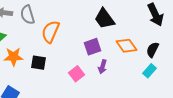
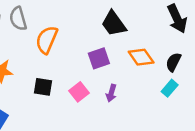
black square: (38, 63) -> (43, 87), moved
purple arrow: (102, 67) -> (111, 93), moved

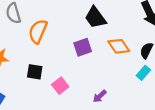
pink square: (79, 92) -> (60, 86), moved
purple arrow: (111, 93) -> (100, 96), moved, turned 32

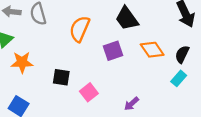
orange semicircle: (38, 31) -> (80, 29), moved

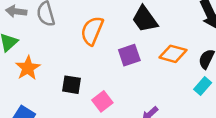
orange diamond: (152, 50) -> (173, 54), turned -40
orange star: (22, 62) -> (28, 68), turned -30

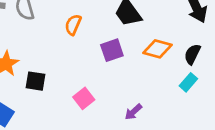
orange semicircle: (92, 31) -> (73, 25), size x0.7
black square: (71, 85) -> (35, 81), moved

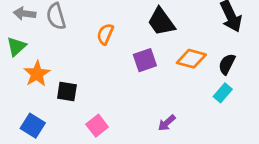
pink square: (84, 98) -> (97, 126), moved

